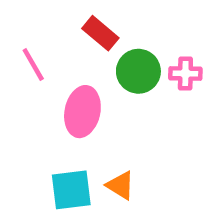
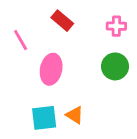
green circle: (138, 71) -> (115, 66), moved
pink cross: (185, 74) -> (116, 26), moved

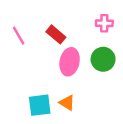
red rectangle: (62, 21) -> (56, 34), moved
pink ellipse: (51, 69) -> (70, 62), moved

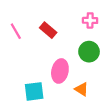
pink ellipse: (70, 62) -> (60, 71), moved
orange triangle: (67, 103) -> (81, 89), moved

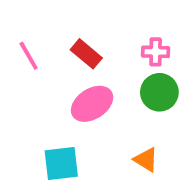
pink cross: (90, 20) -> (156, 52), moved
pink ellipse: (60, 71) -> (92, 104), moved, turned 45

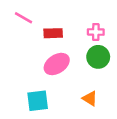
red rectangle: (86, 54) -> (53, 33), turned -42
pink line: (29, 56) -> (23, 18), moved, turned -30

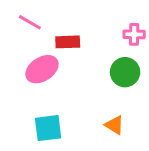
pink cross: (96, 32) -> (134, 34), moved
pink ellipse: (57, 64) -> (42, 69), moved

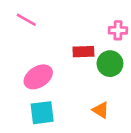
red rectangle: (68, 42) -> (83, 52), moved
pink ellipse: (42, 69) -> (38, 77), moved

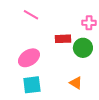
pink line: (26, 20) -> (31, 15), moved

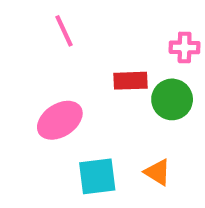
pink line: (31, 15) -> (64, 31), turned 35
cyan square: (32, 85) -> (97, 176), moved

